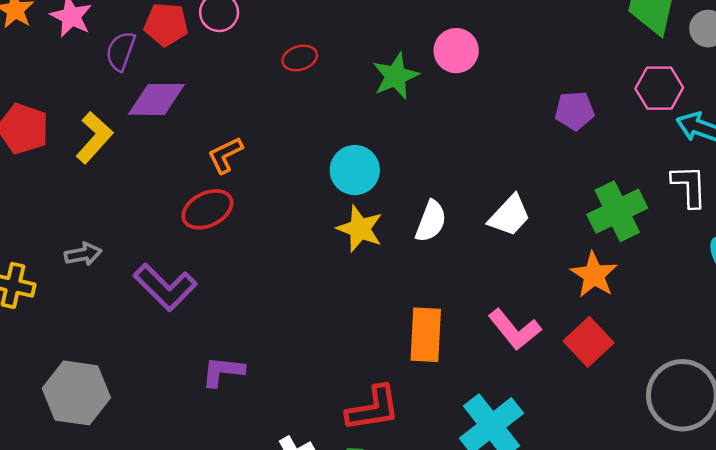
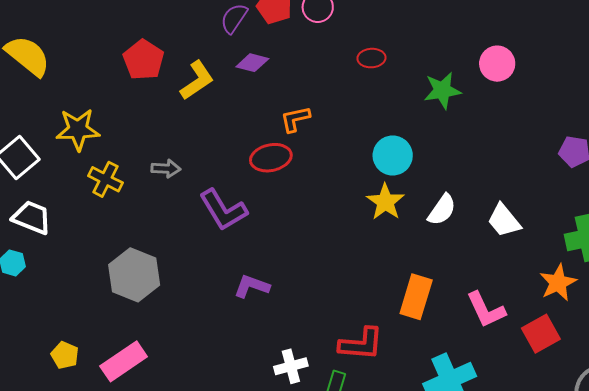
pink circle: (456, 51) -> (497, 64), moved
purple diamond: (156, 99) -> (252, 63), size x0.7
white trapezoid: (510, 216) -> (504, 220), turned 84

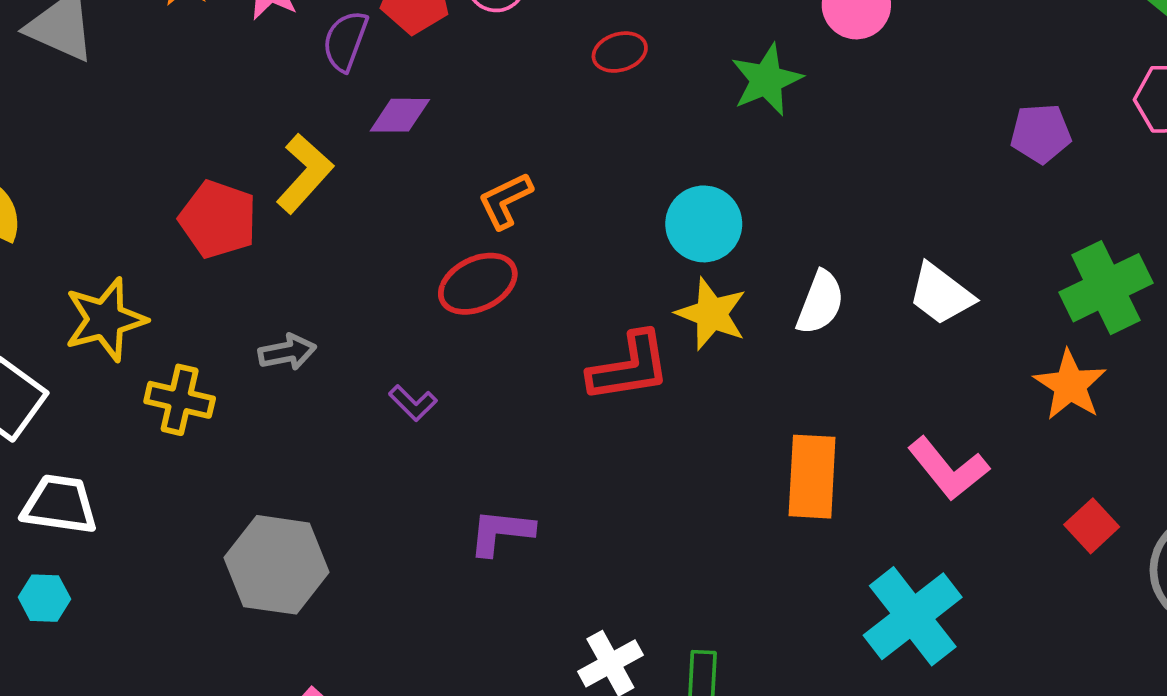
red pentagon: (143, 60) -> (218, 219), moved
purple L-shape: (223, 210) -> (413, 403), size x0.5
red square: (541, 334) -> (1092, 526), moved, size x0.7
red L-shape: (361, 344) -> (629, 367), moved

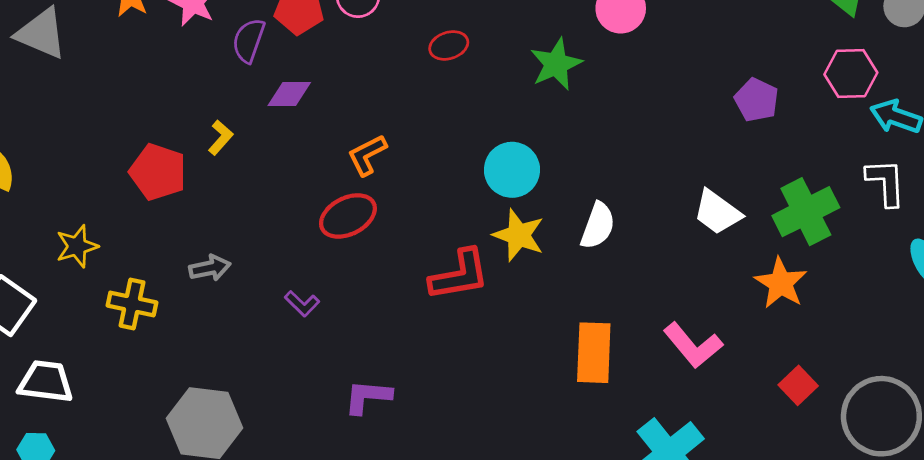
purple pentagon: (1041, 133) -> (757, 100), turned 30
yellow L-shape: (305, 173) -> (221, 138), size x0.6
white trapezoid: (941, 294) -> (717, 212), moved
yellow star: (105, 320) -> (77, 246), size x0.7

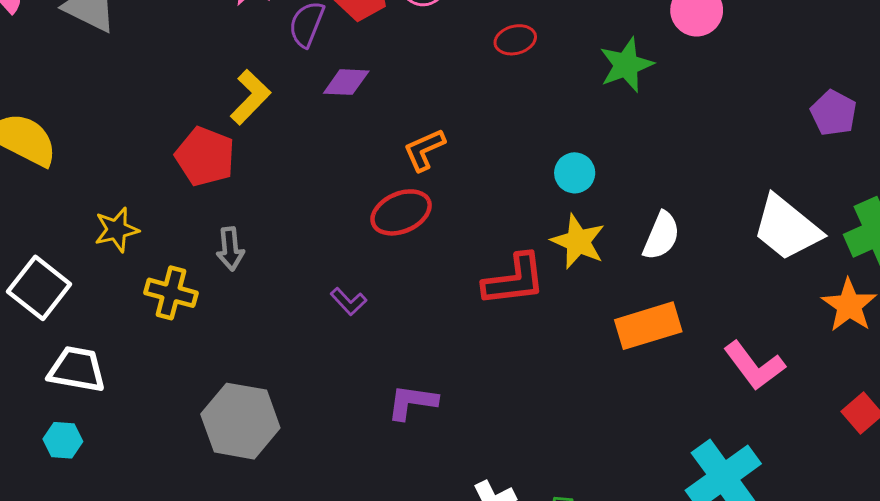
yellow L-shape: (221, 138) -> (250, 97), moved, size x1.5
cyan circle: (512, 170) -> (575, 173), size x0.7
white trapezoid: (717, 212) -> (787, 228), size x1.4
gray arrow: (210, 268) -> (230, 249), moved, turned 93
orange rectangle: (594, 353) -> (648, 326), moved, turned 68

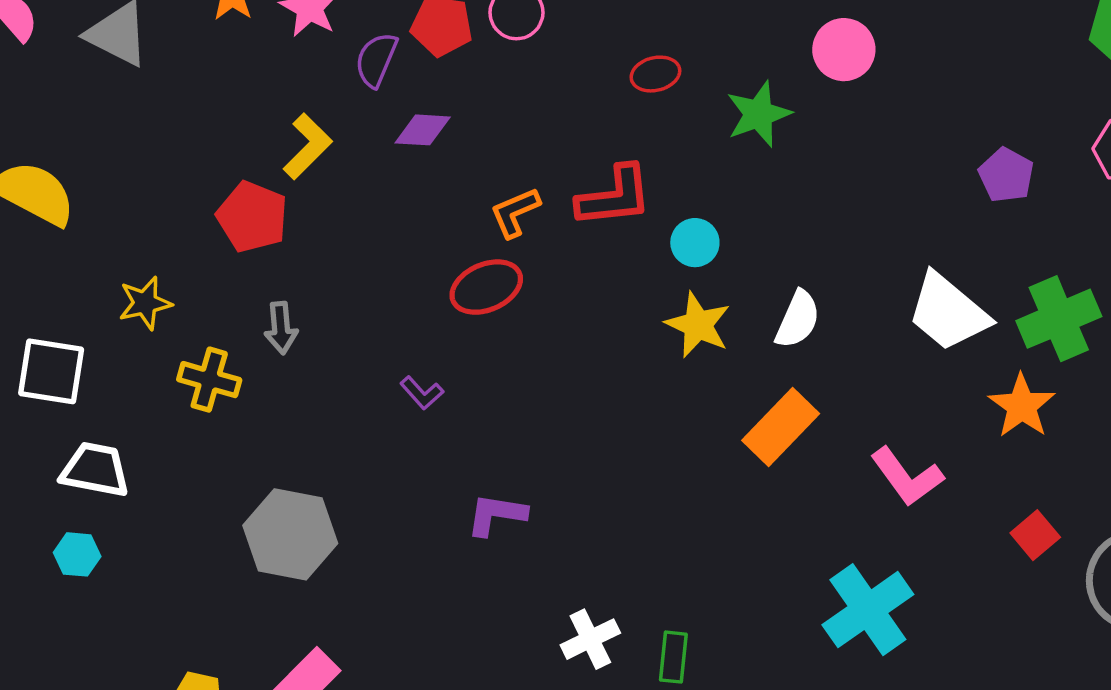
red ellipse: (515, 40) -> (655, 74), moved
red L-shape: (514, 280) -> (614, 196), moved
white square: (39, 288) -> (51, 371), turned -30
orange rectangle: (648, 326) -> (781, 427), turned -30

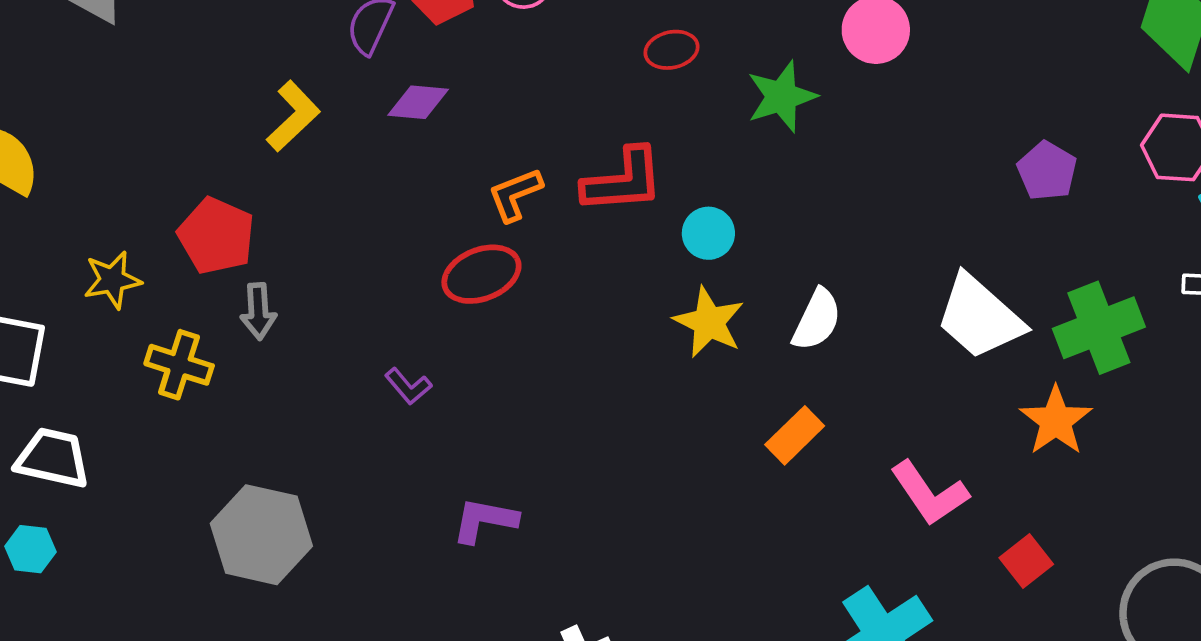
red pentagon: (252, 217) -> (216, 236), moved
orange rectangle: (781, 427) -> (795, 435), size x0.7
red square: (1035, 535) -> (1026, 561), moved

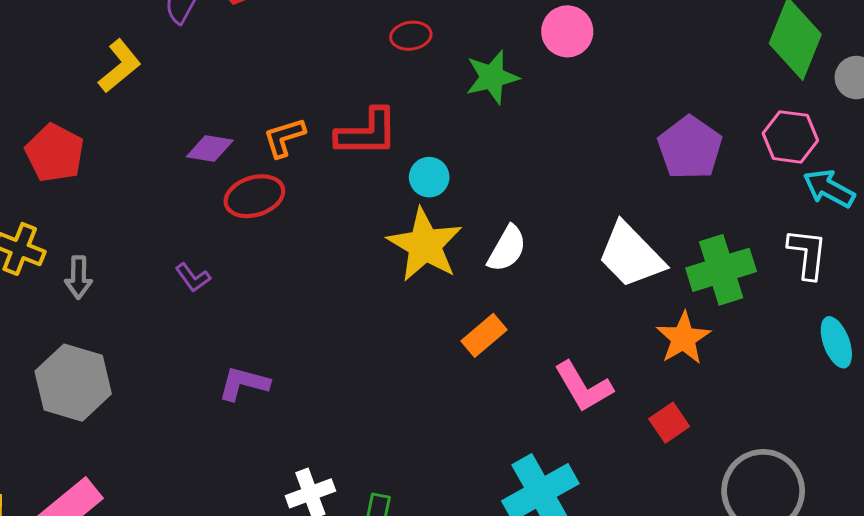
purple diamond: (418, 102) -> (210, 149), moved
purple pentagon: (1047, 171) -> (690, 148), size x1.4
gray arrow: (258, 311) -> (79, 277), moved
yellow star: (709, 322) -> (425, 245), size x1.4
red square: (1026, 561) -> (669, 423), moved

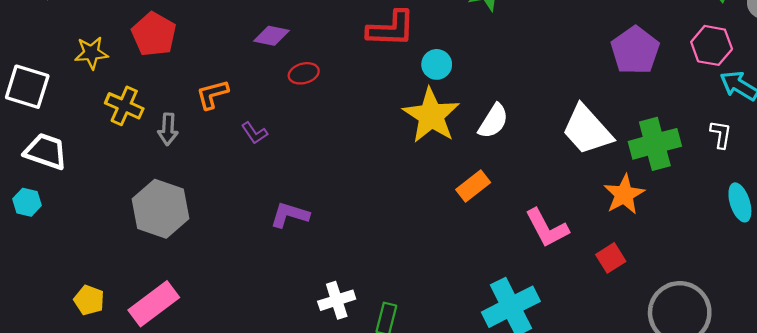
orange L-shape: (284, 137) -> (212, 94), moved
red ellipse: (254, 196) -> (304, 73), size x0.7
white L-shape: (807, 254) -> (721, 134), size x0.7

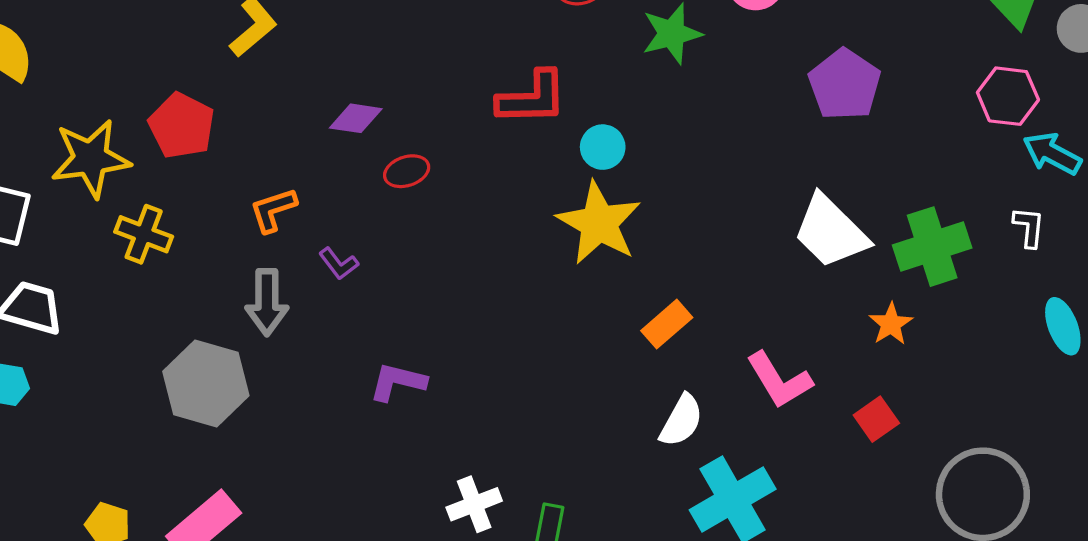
purple pentagon: (635, 50) -> (845, 85), moved
yellow star: (91, 53) -> (91, 158), size x1.6
white semicircle: (493, 121) -> (681, 421), moved
gray arrow: (168, 129) -> (267, 302), moved, size x1.4
orange star: (624, 194) -> (891, 324), size x0.7

